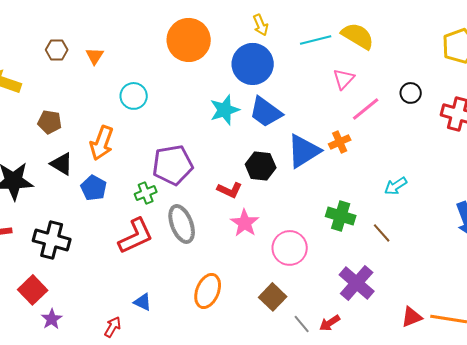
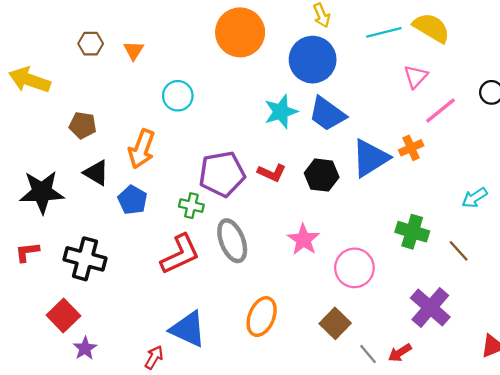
red L-shape: (230, 190) -> (272, 173), moved
green cross: (146, 193) -> (191, 206), turned 35
blue triangle: (143, 302) -> (188, 329), size x1.8

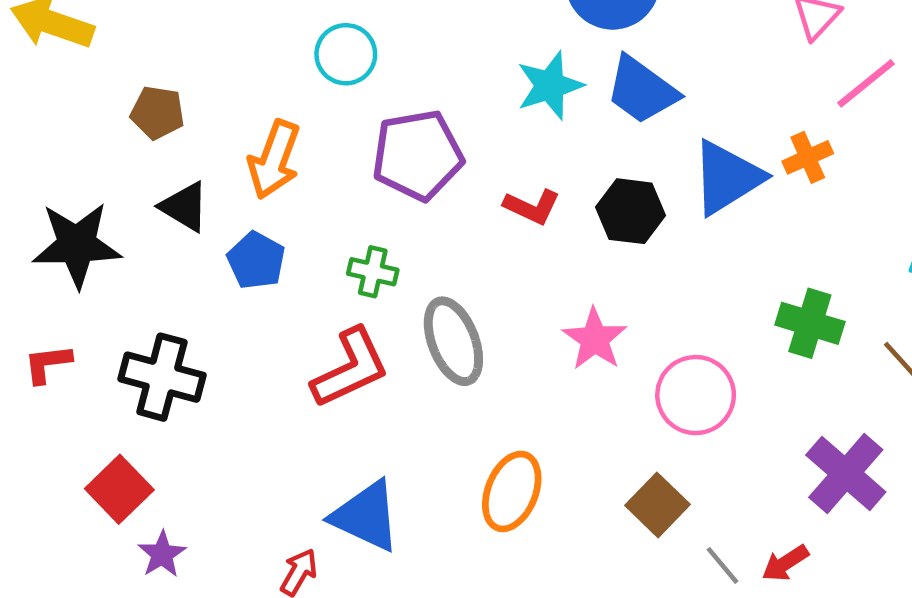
purple pentagon: (222, 174) -> (418, 155), moved

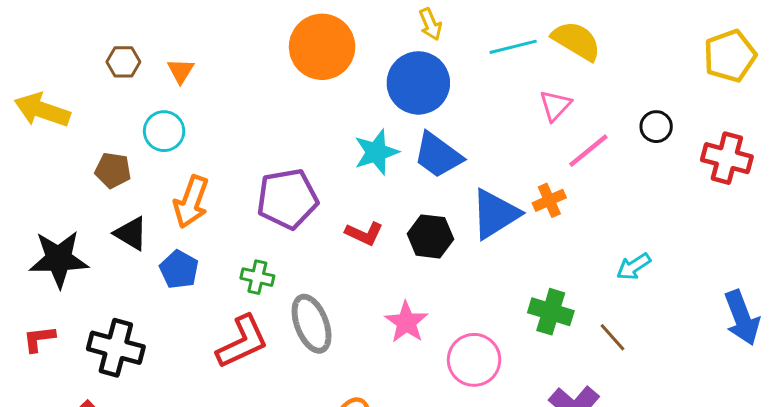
cyan circle: (346, 54) -> (164, 131), moved

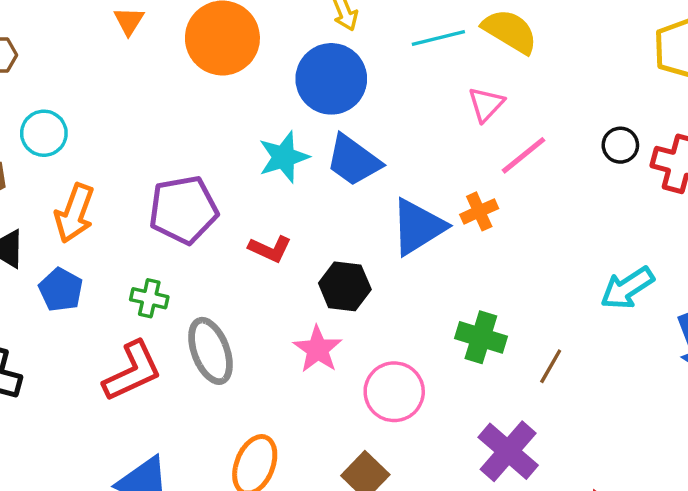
orange triangle: (181, 71) -> (129, 21), moved
black circle: (656, 127) -> (620, 145), moved
black hexagon: (430, 236) -> (345, 286), moved
cyan arrow: (634, 267) -> (627, 288), moved, size x1.4
brown line: (612, 337) -> (551, 366), turned 72

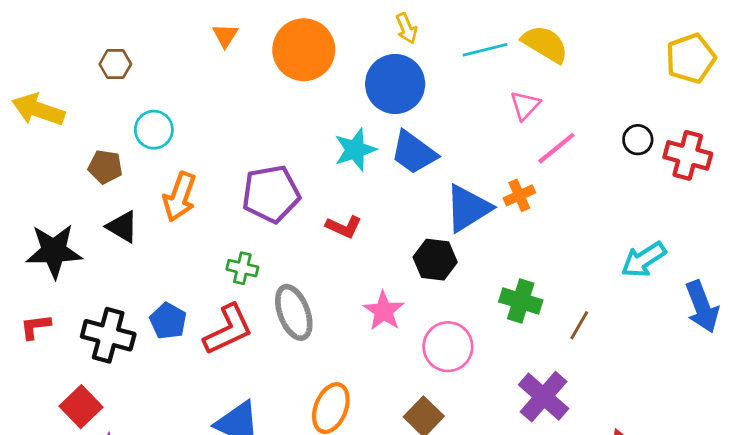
black hexagon: (345, 286) -> (435, 260), moved
blue pentagon: (61, 290) -> (168, 321), moved

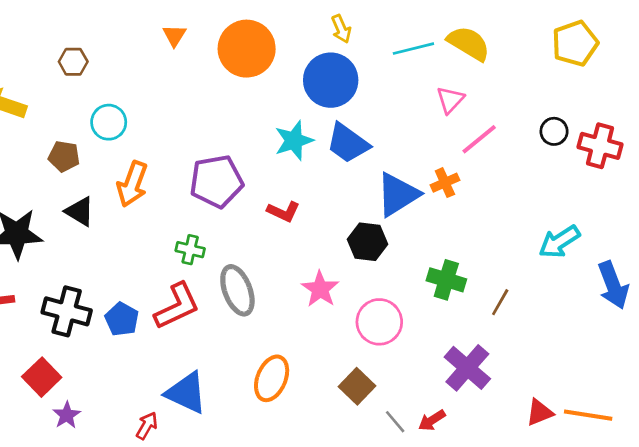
yellow pentagon: (691, 58) -> (575, 43), moved
blue pentagon: (168, 321) -> (122, 319), moved

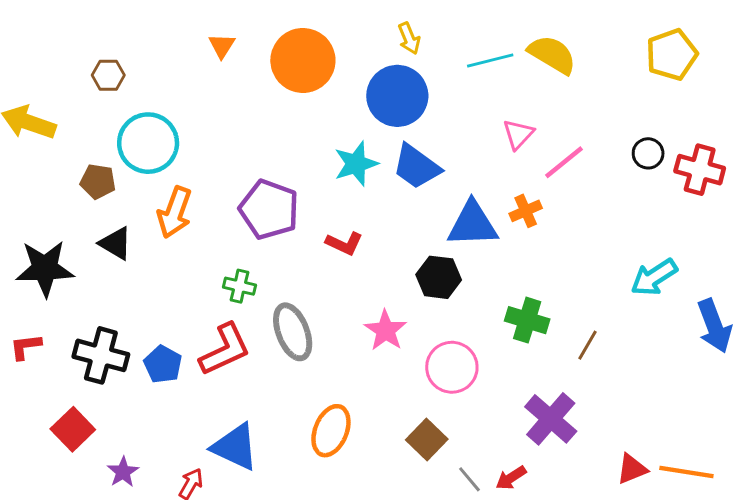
pink triangle: (450, 100) -> (518, 134), moved
cyan circle: (109, 122) -> (148, 143), size x1.5
purple pentagon: (216, 181) -> (269, 209), turned 30
blue triangle: (398, 194) -> (473, 224), turned 30
purple star: (67, 415) -> (123, 472), moved

